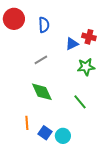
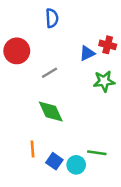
red circle: (14, 19) -> (17, 51), moved
blue semicircle: (44, 25) -> (52, 18), moved
green line: (80, 102) -> (97, 153), moved, turned -42

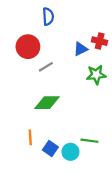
red circle: (17, 51) -> (28, 47), moved
green diamond: (51, 111) -> (47, 103), turned -65

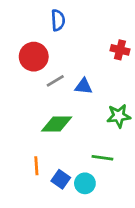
blue triangle: (81, 49) -> (84, 86), moved, turned 32
green star: (96, 75) -> (119, 116), moved
green line: (89, 141) -> (102, 158), moved

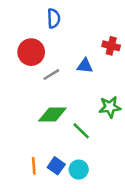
blue triangle: (84, 86) -> (85, 66), moved
green line: (102, 158) -> (81, 131), moved, turned 36
orange line: (36, 166) -> (34, 166), moved

